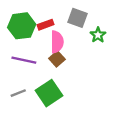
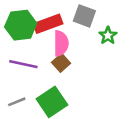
red rectangle: (46, 25) -> (48, 24), size x1.5

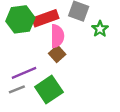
purple line: (23, 64) -> (24, 73), moved, turned -35

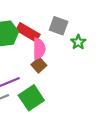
red rectangle: (45, 18) -> (28, 32), turned 50

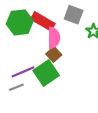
green square: (31, 98) -> (46, 73), moved

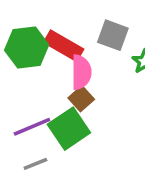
gray line: (16, 87) -> (35, 164), moved

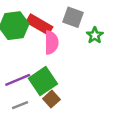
brown square: (81, 99) -> (51, 99), moved

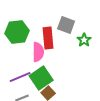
red rectangle: (39, 24) -> (48, 38), moved, turned 55
pink semicircle: (51, 43) -> (38, 52), moved

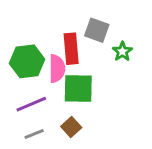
green hexagon: (17, 32) -> (27, 61), moved
green square: (41, 78) -> (78, 88), moved, turned 35

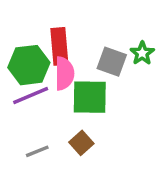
gray square: (97, 30) -> (112, 62), moved
red rectangle: (71, 49) -> (59, 46), moved
purple line: (31, 104) -> (31, 95), moved

